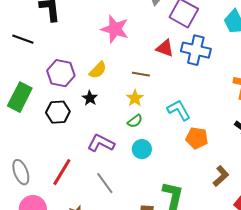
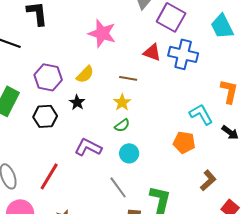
cyan L-shape: (179, 110) -> (201, 114), moved
gray line: (105, 183) -> (118, 187), moved

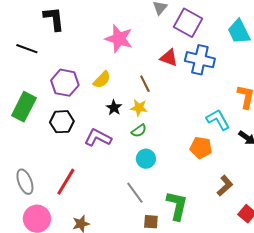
brown line: (128, 78) -> (145, 84), turned 54
black star: (77, 102) -> (114, 108), moved
yellow star: (122, 102) -> (139, 108), turned -30
purple L-shape: (88, 147) -> (98, 138), moved

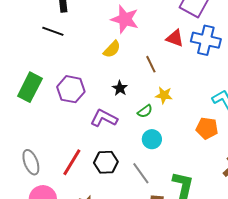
black line: (27, 49) -> (53, 31), moved
yellow semicircle: (102, 80) -> (112, 49), moved
purple hexagon: (65, 83) -> (71, 89), moved
yellow star: (139, 108) -> (164, 95), moved
black hexagon: (62, 122) -> (106, 162), moved

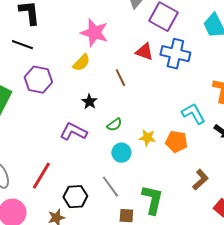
purple hexagon: (71, 89) -> (38, 80), moved
yellow star: (164, 95) -> (147, 138), moved
black hexagon: (106, 162) -> (75, 197), moved

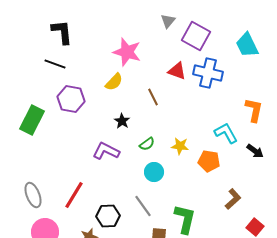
yellow star: (147, 138) -> (180, 146), moved

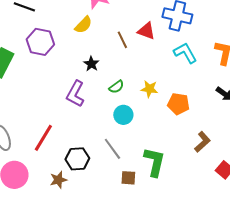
red triangle: (177, 71) -> (146, 31), moved
cyan L-shape: (226, 133) -> (185, 53), moved
purple L-shape: (106, 151) -> (75, 94), turned -88

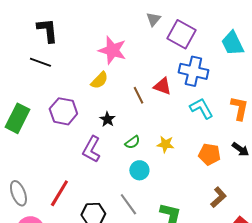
purple hexagon: (40, 42) -> (63, 111), moved
orange pentagon: (178, 104) -> (209, 154), moved

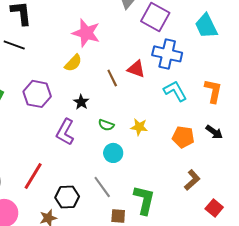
green semicircle: (132, 142) -> (106, 125), turned 56

